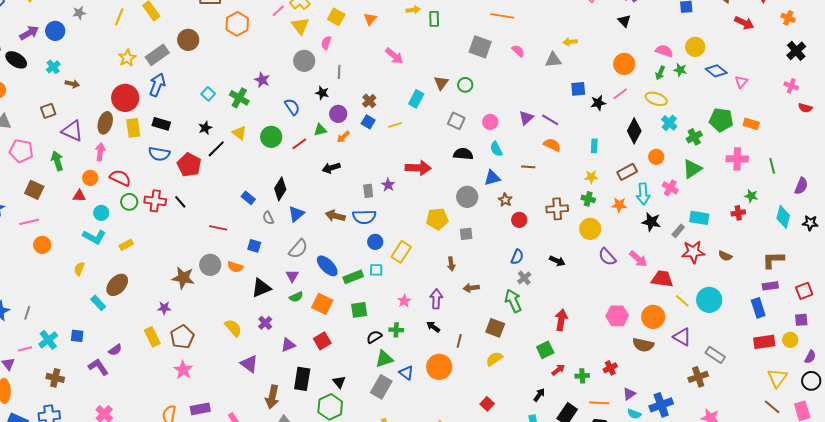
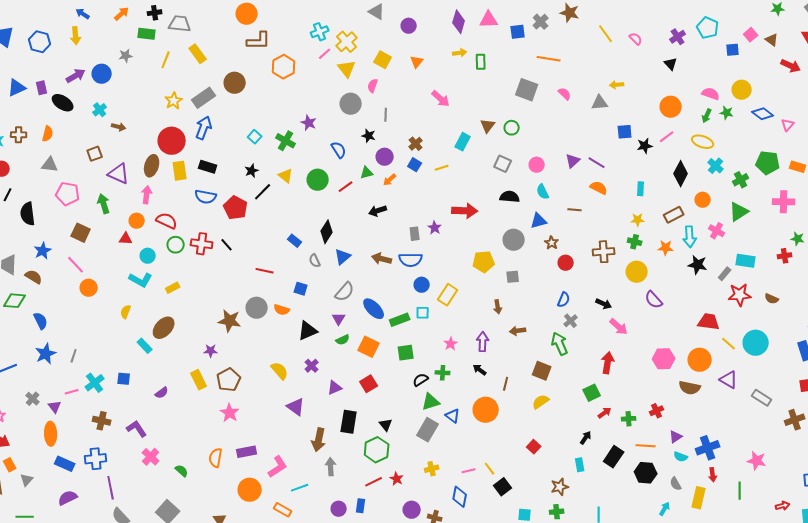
pink line: (29, 222) -> (76, 265), turned 60
pink arrow: (638, 259) -> (619, 327), moved
purple L-shape: (98, 367) -> (137, 429), moved
brown cross: (698, 377) -> (795, 420), moved

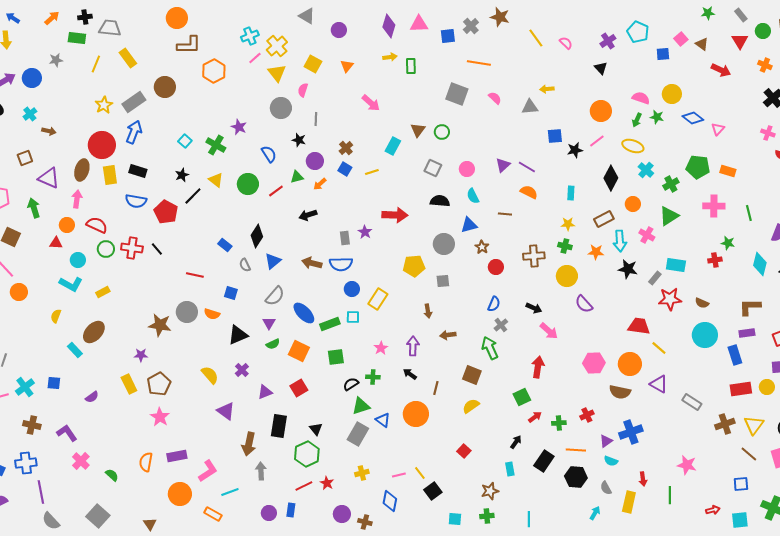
cyan circle: (756, 343) -> (705, 335), moved
blue cross: (708, 448) -> (631, 432), moved

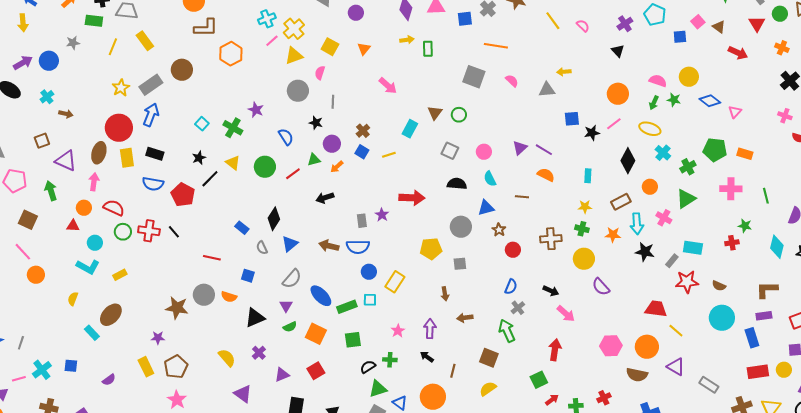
yellow triangle: (277, 73) -> (294, 56), turned 48

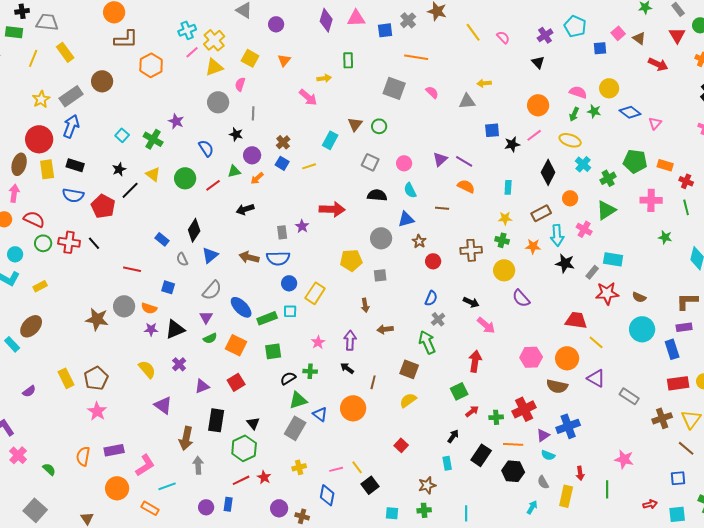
yellow arrow: (407, 40) -> (324, 78), moved
red cross: (732, 243) -> (686, 181), moved, turned 32
purple star: (158, 338) -> (151, 329), moved
red cross: (604, 398) -> (524, 409), size x1.6

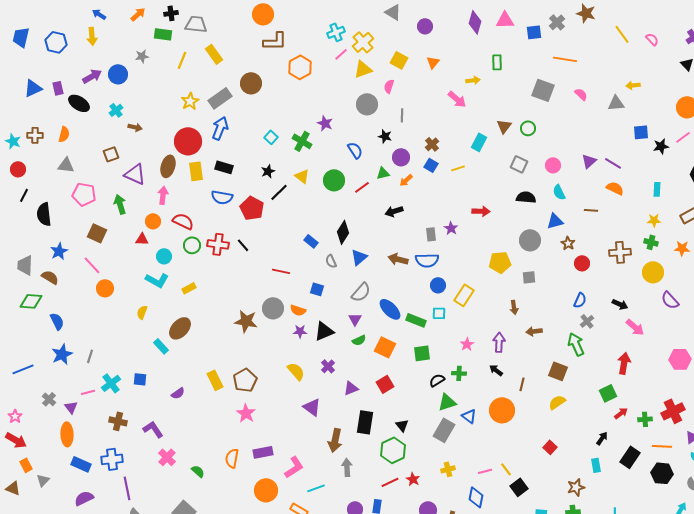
red arrow: (332, 209) -> (481, 211), size x0.7
green rectangle: (267, 318) -> (416, 320), turned 42

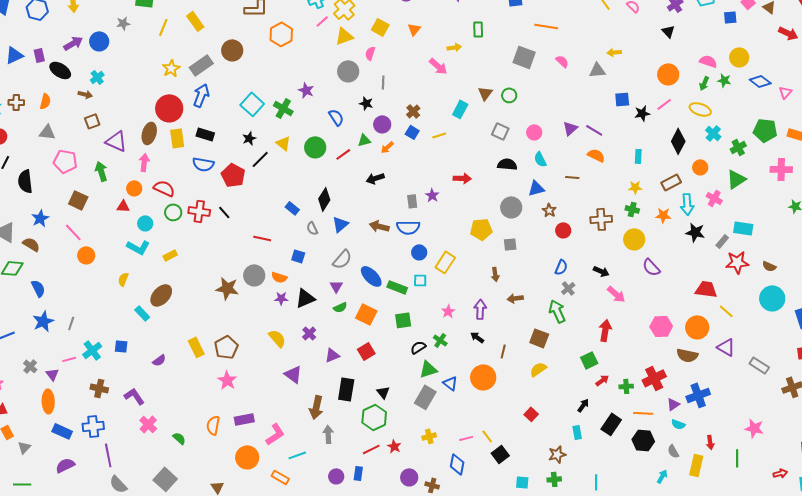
brown arrow: (135, 127) -> (85, 94), moved
cyan square: (271, 137) -> (252, 104), size x1.6
green cross: (459, 373) -> (440, 340), turned 32

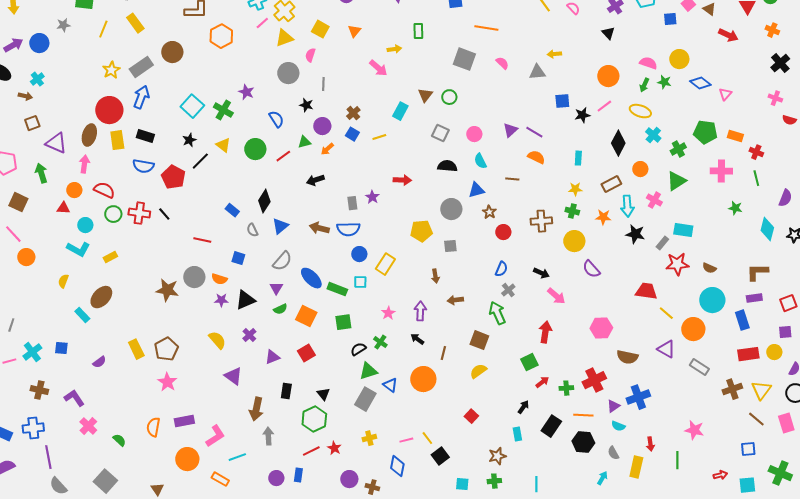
orange circle: (697, 327) -> (693, 329), moved
black rectangle: (346, 389) -> (286, 391), size x0.7

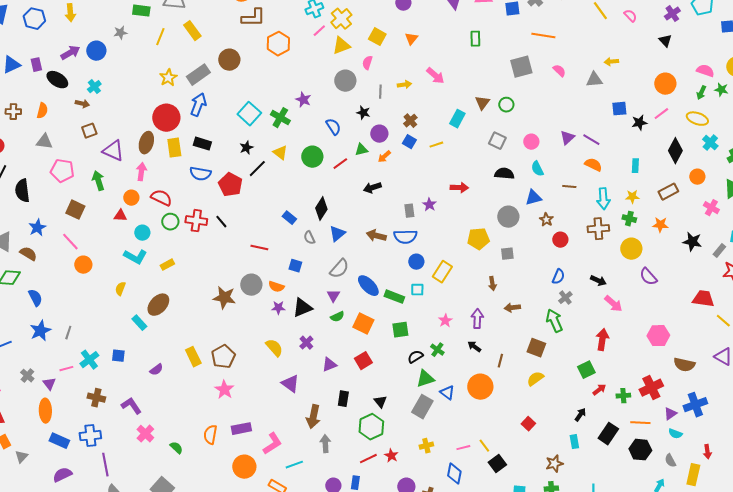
yellow arrow: (394, 49) -> (404, 85), moved
gray square: (464, 59) -> (521, 67), turned -35
cyan arrow: (627, 206) -> (603, 199), moved

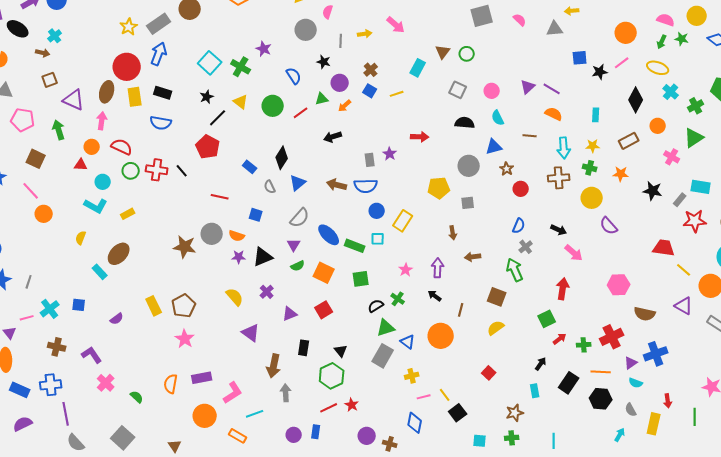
red pentagon: (230, 185) -> (208, 147), moved
yellow cross: (426, 446) -> (412, 376), moved

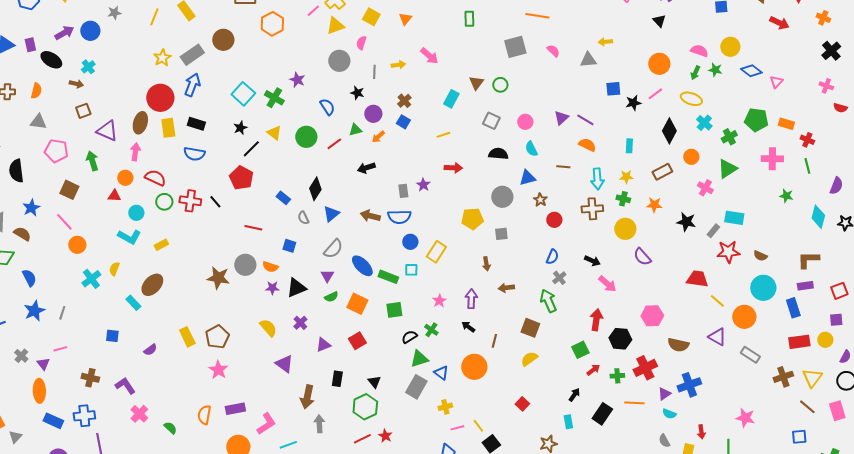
yellow line: (397, 94) -> (443, 135), moved
cyan cross: (50, 309) -> (91, 279), moved
black hexagon: (601, 399) -> (620, 339), moved

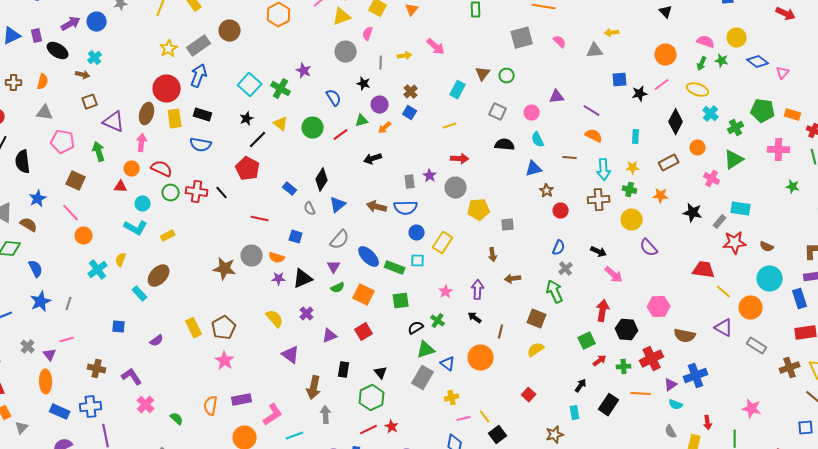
purple triangle: (561, 118) -> (557, 97), moved, turned 35
gray circle: (502, 197) -> (456, 188), moved

